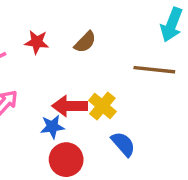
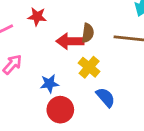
brown semicircle: (85, 42) -> (88, 33), moved, turned -36
red arrow: (70, 106) -> (70, 41), moved

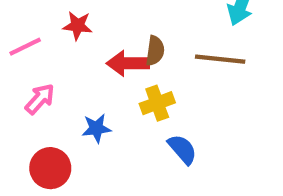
yellow cross: (89, 67) -> (157, 103), turned 30
red circle: (60, 110) -> (50, 168), moved

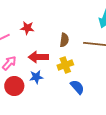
red arrow: (128, 63) -> (38, 57), moved
red circle: (50, 168) -> (14, 86), moved

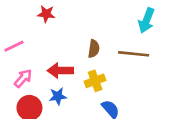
red star: (27, 28) -> (46, 14), moved

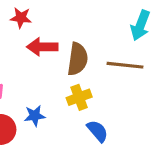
brown semicircle: (94, 49) -> (78, 59), size x1.5
red arrow: (60, 71) -> (42, 47), moved

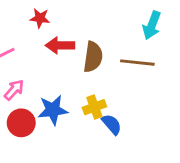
yellow cross: (79, 97) -> (94, 107), moved
blue star: (35, 116) -> (53, 110), size x1.5

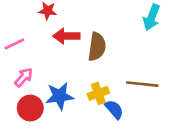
brown line: (137, 63) -> (142, 84), moved

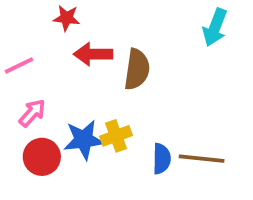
brown line: (142, 84) -> (202, 159), moved
yellow cross: (98, 93) -> (116, 136), moved
blue semicircle: (114, 109) -> (162, 159), turned 42

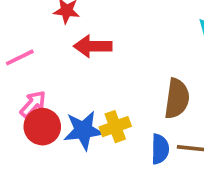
brown semicircle: (137, 69) -> (177, 99), moved
red circle: (42, 157) -> (42, 127), moved

